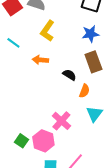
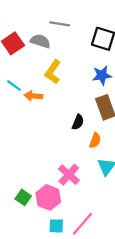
orange arrow: (40, 60) -> (33, 96), moved
black semicircle: (69, 75) -> (78, 122), turned 80

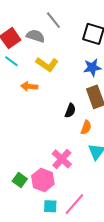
gray line: (60, 24) -> (53, 20), turned 42
yellow L-shape: (53, 72) -> (47, 64), turned -90
cyan line: (14, 86) -> (11, 61), moved

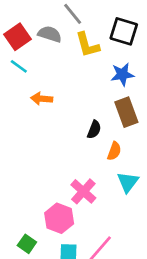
yellow L-shape: (47, 64) -> (87, 45), moved, turned 40
green square: (20, 180) -> (27, 244), moved

